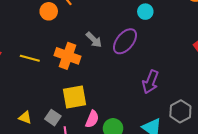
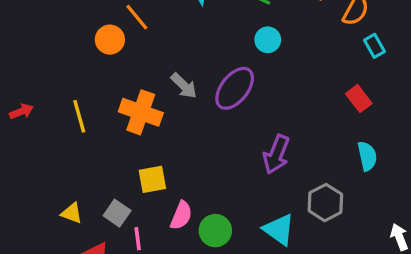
yellow line: (30, 58) -> (79, 116), turned 60
yellow square: (75, 97) -> (152, 179), size x0.7

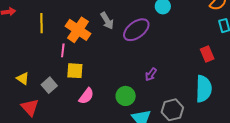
purple arrow: (276, 154) -> (151, 74), size x0.6
cyan semicircle: (367, 156) -> (204, 89), size x1.5
green circle: (215, 231) -> (126, 96), moved
pink line: (138, 239) -> (63, 50), moved

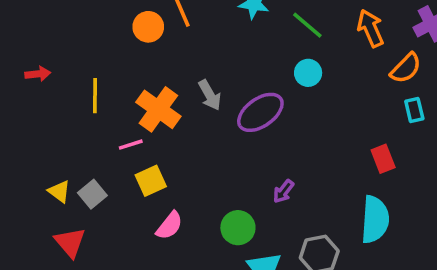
pink line: (63, 50) -> (131, 145), turned 64
yellow square: (75, 71) -> (151, 181), turned -30
gray square: (49, 85) -> (92, 194), moved

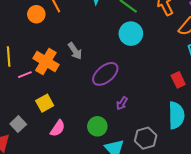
cyan circle: (308, 73) -> (131, 34), size x1.5
purple ellipse: (260, 112) -> (105, 74), moved
pink line: (131, 145) -> (25, 75), moved
gray square: (92, 194) -> (18, 124), moved

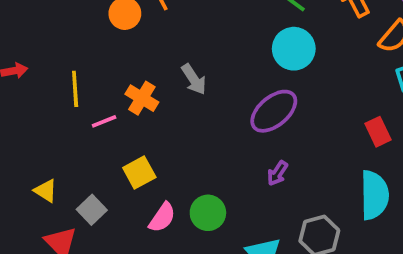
orange cross: (46, 62) -> (142, 98), size x0.7
purple ellipse: (105, 74) -> (274, 111), moved
green circle: (97, 126) -> (208, 213), moved

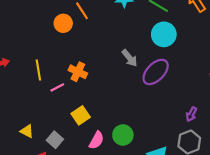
gray arrow: (194, 79) -> (130, 58), moved
purple arrow: (277, 173) -> (191, 114), moved

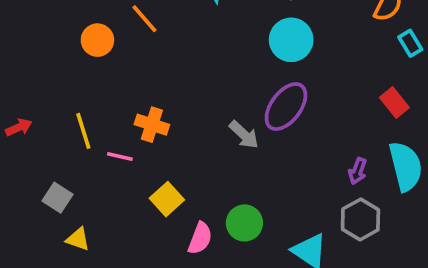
orange circle: (63, 23) -> (97, 40), moved
gray arrow: (130, 58) -> (244, 135), moved
pink line: (57, 87) -> (120, 157), turned 48
gray square: (55, 140) -> (58, 198), moved

